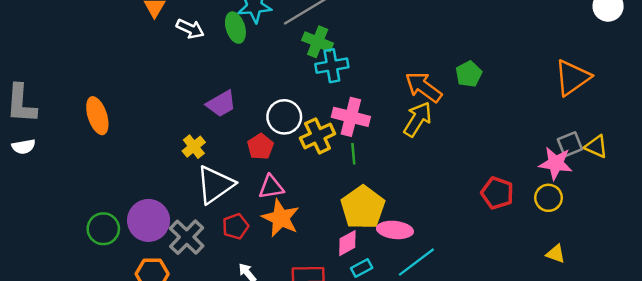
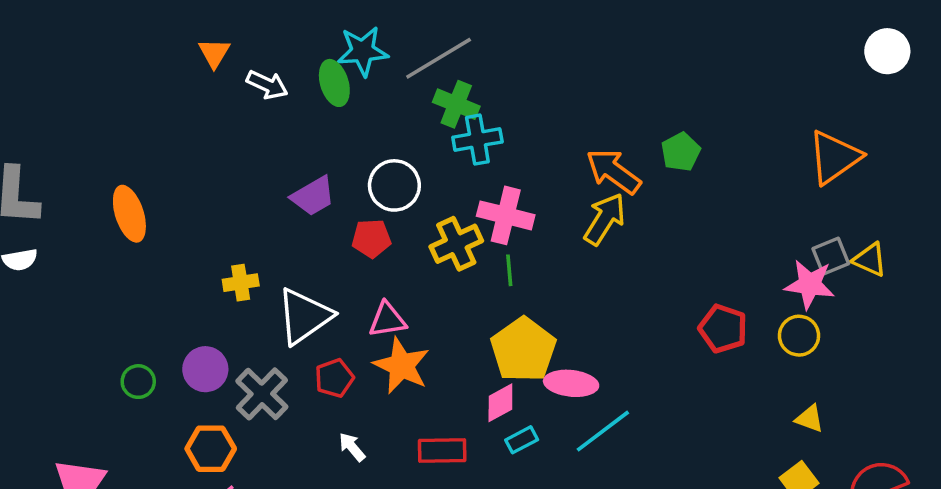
white circle: (284, 117) -> (394, 185), moved
yellow cross: (194, 147) -> (241, 283), moved, turned 30
red pentagon: (260, 147) -> (371, 238), moved, turned 30
purple circle: (149, 220) -> (205, 369), size x0.7
green circle: (103, 229) -> (138, 382), size x0.7

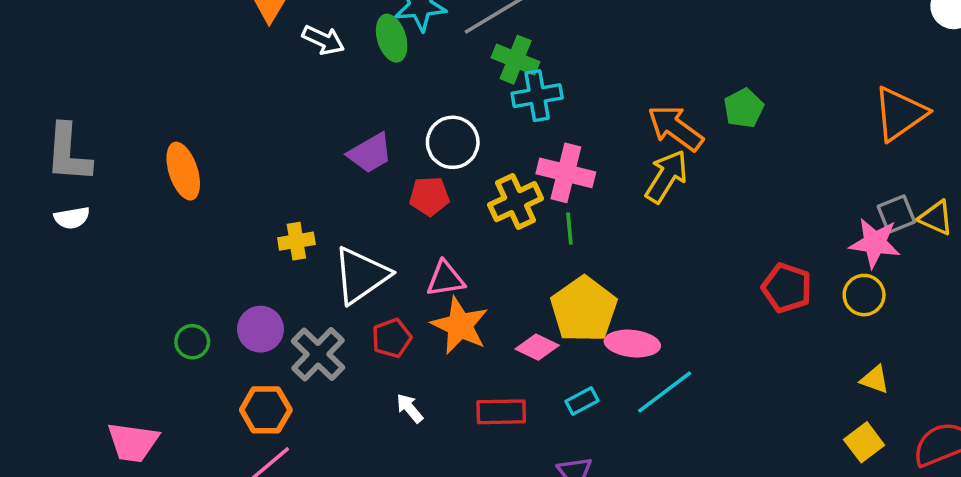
pink diamond: (500, 403) -> (537, 347), moved, turned 54

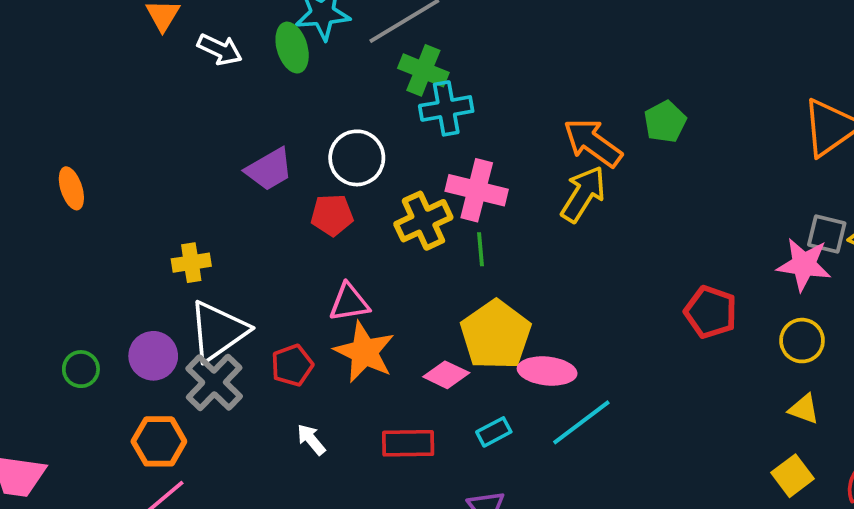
orange ellipse: (183, 171) -> (71, 188), size x0.7
gray square: (896, 214) -> (827, 234), turned 36
white triangle: (361, 275) -> (218, 331), moved
yellow circle: (864, 295) -> (802, 341), moved

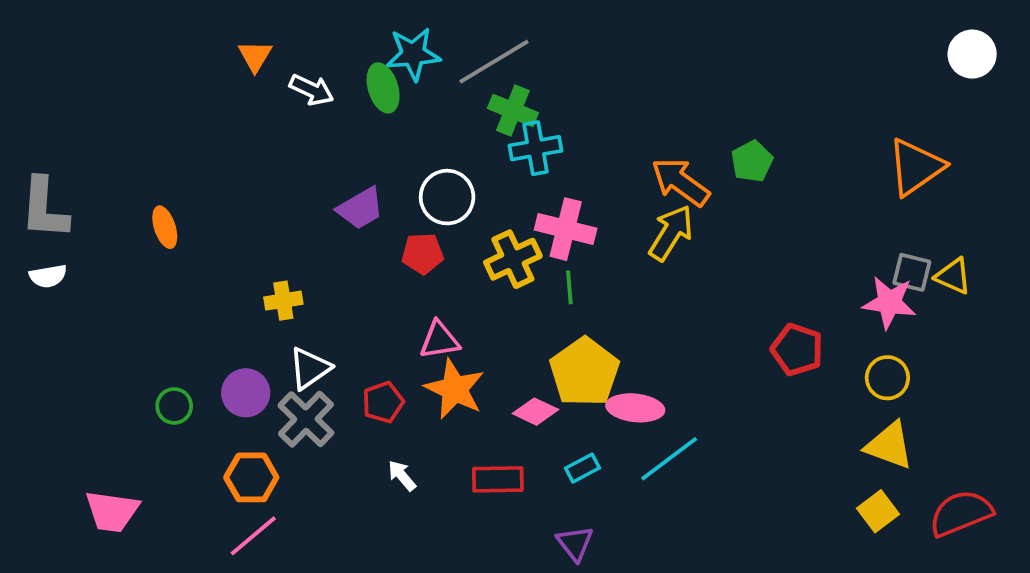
white triangle: (218, 331) -> (310, 368), size x0.7
yellow triangle: (804, 409) -> (889, 445), size x1.6

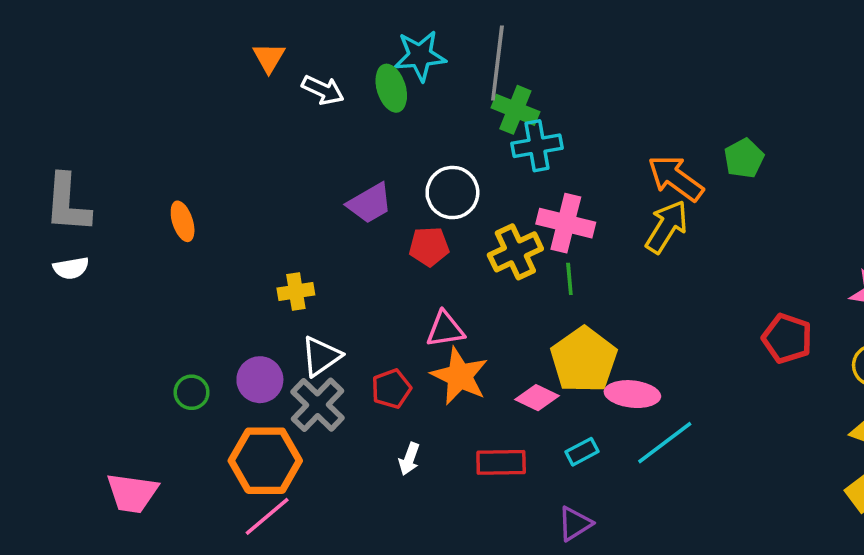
gray line: (494, 62) -> (497, 63), turned -52
white arrow: (402, 476) -> (409, 459), turned -120
orange hexagon: (251, 477) -> (265, 461), size x1.4
purple triangle: (575, 543) -> (575, 524), turned 36

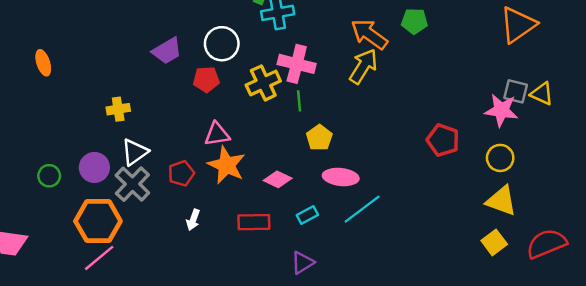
green pentagon: (744, 158) -> (414, 21), turned 30
yellow pentagon: (584, 360) -> (319, 138), moved, size x0.6

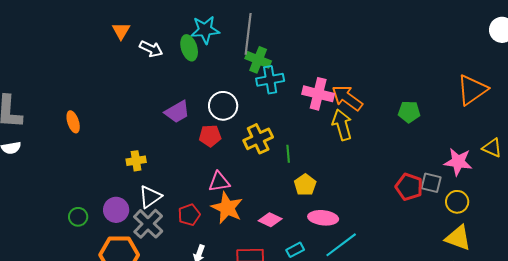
green pentagon: (414, 21) -> (409, 112), moved
pink cross: (297, 64) -> (318, 94), moved
yellow arrow: (363, 66) -> (342, 125), turned -48
gray square: (516, 91) -> (431, 183), moved

